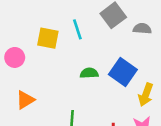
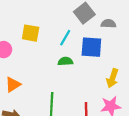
cyan line: (77, 29) -> (65, 38), moved, turned 49
blue square: (123, 72) -> (91, 47), moved, turned -30

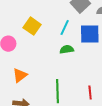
yellow square: (31, 33) -> (32, 26), turned 30

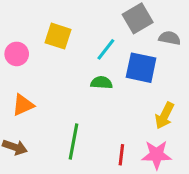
yellow square: (32, 26) -> (58, 36), turned -30

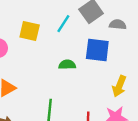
cyan line: (106, 49) -> (63, 24), moved

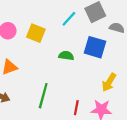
yellow square: (30, 31) -> (36, 33), moved

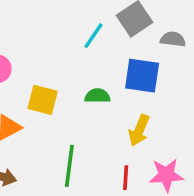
yellow square: (36, 33) -> (43, 100), moved
yellow arrow: (109, 82) -> (139, 130), moved

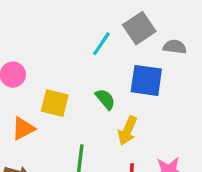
green semicircle: (97, 96) -> (105, 99), turned 50
yellow arrow: (139, 130) -> (127, 131), moved

